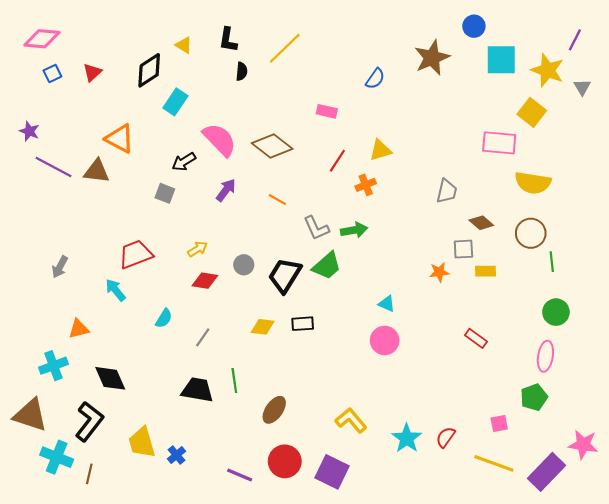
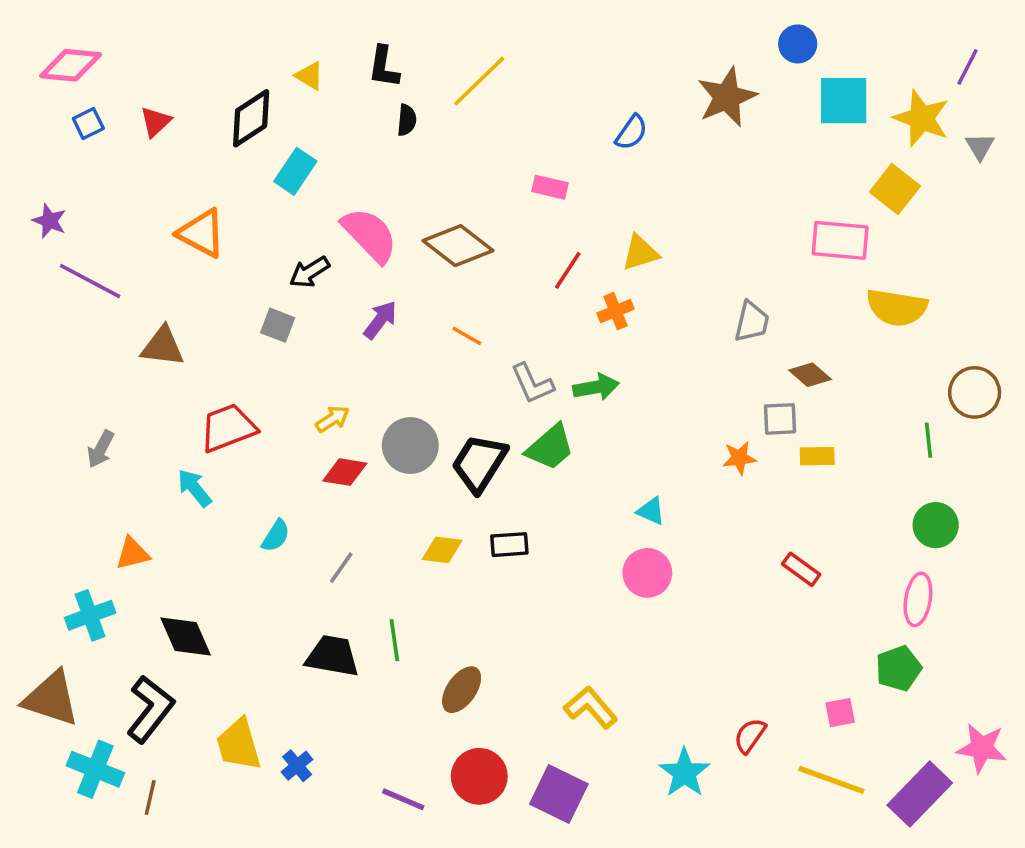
brown triangle: (97, 171) -> (163, 346), moved
brown circle: (531, 233) -> (975, 392), moved
gray circle: (244, 265) -> (410, 446), size x1.6
cyan star: (407, 438) -> (684, 773), moved

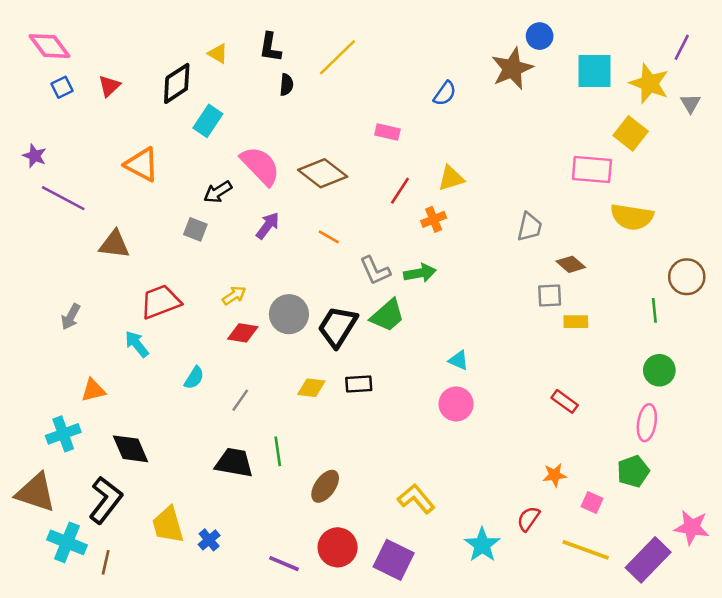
blue circle: (798, 44) -> (540, 36), moved
pink diamond: (71, 65) -> (49, 46), turned 48
orange star: (739, 458) -> (555, 475), moved
pink square: (840, 713) -> (592, 502), turned 35

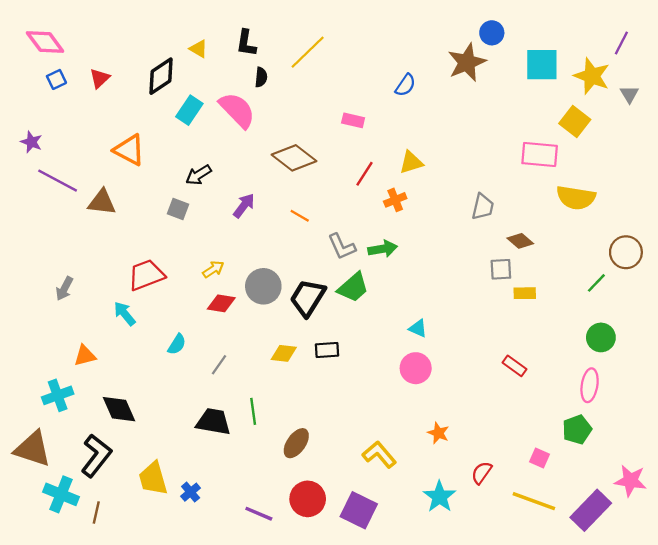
pink semicircle: (260, 166) -> (237, 110), moved
brown triangle: (114, 244) -> (102, 202), moved
green line: (654, 310) -> (596, 283), turned 50
orange star: (555, 475) -> (438, 433), moved, turned 30

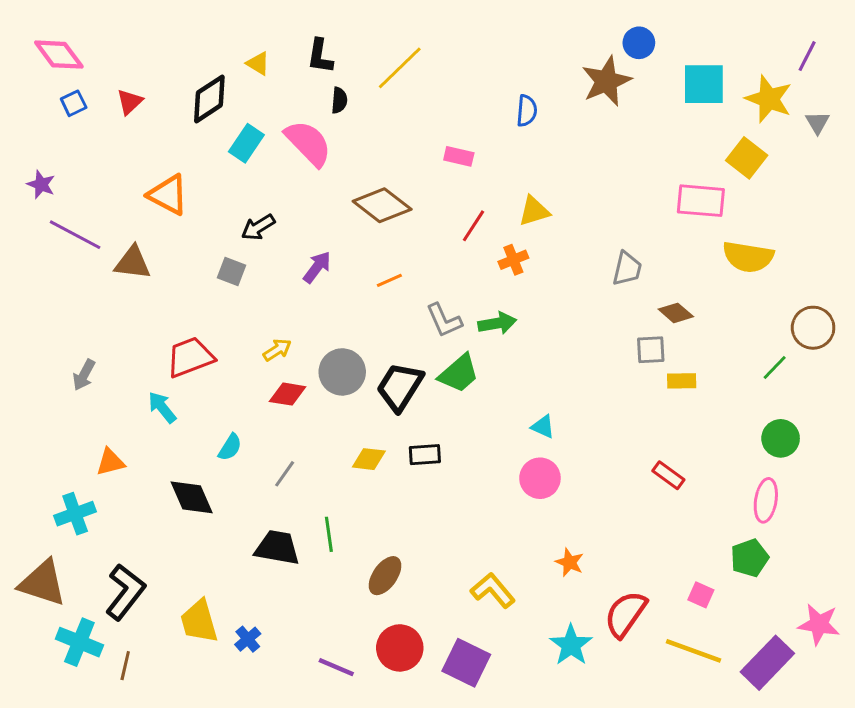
blue semicircle: (405, 85) -> (527, 111), turned -30
orange line: (300, 216) -> (389, 280), turned -54
black diamond: (119, 409) -> (192, 497), moved
red semicircle: (482, 473) -> (626, 614), size x1.6

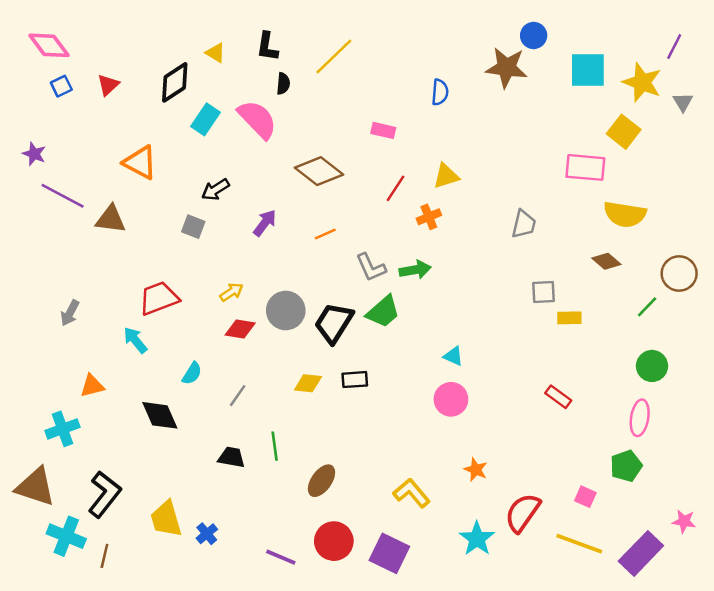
brown star: (606, 81) -> (506, 68), turned 30
brown diamond: (676, 313) -> (606, 261), moved
black trapezoid: (277, 548) -> (231, 457), size x0.7
pink star: (819, 624) -> (684, 521), size x0.7

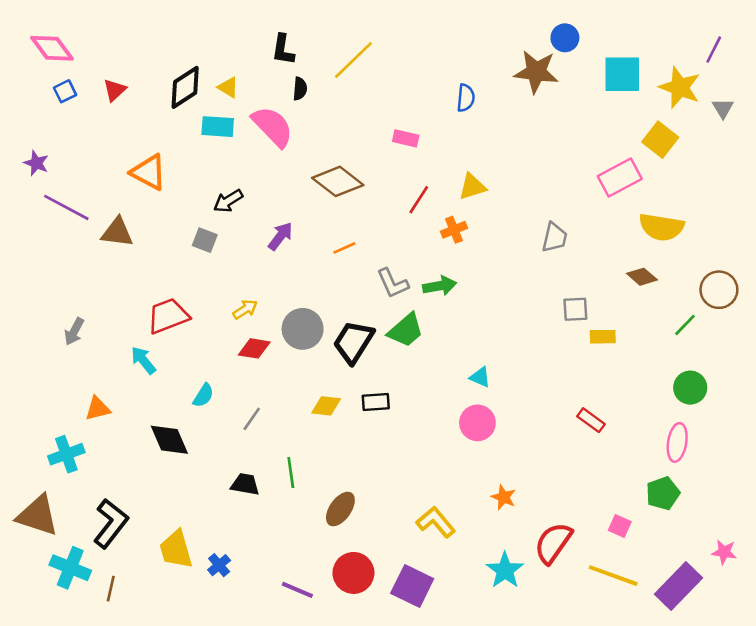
yellow triangle: (215, 53) -> (228, 87), moved
cyan rectangle: (206, 119) -> (218, 127), turned 60
pink rectangle: (585, 167) -> (620, 177), turned -33

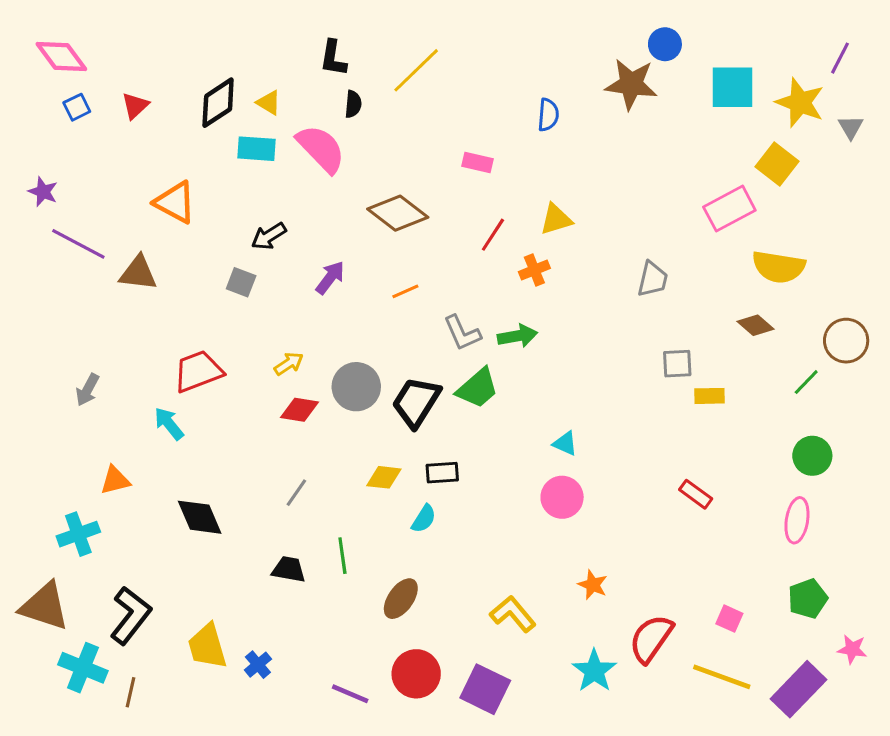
cyan semicircle: (203, 395) -> (424, 519), moved
green pentagon: (663, 493) -> (808, 599), moved

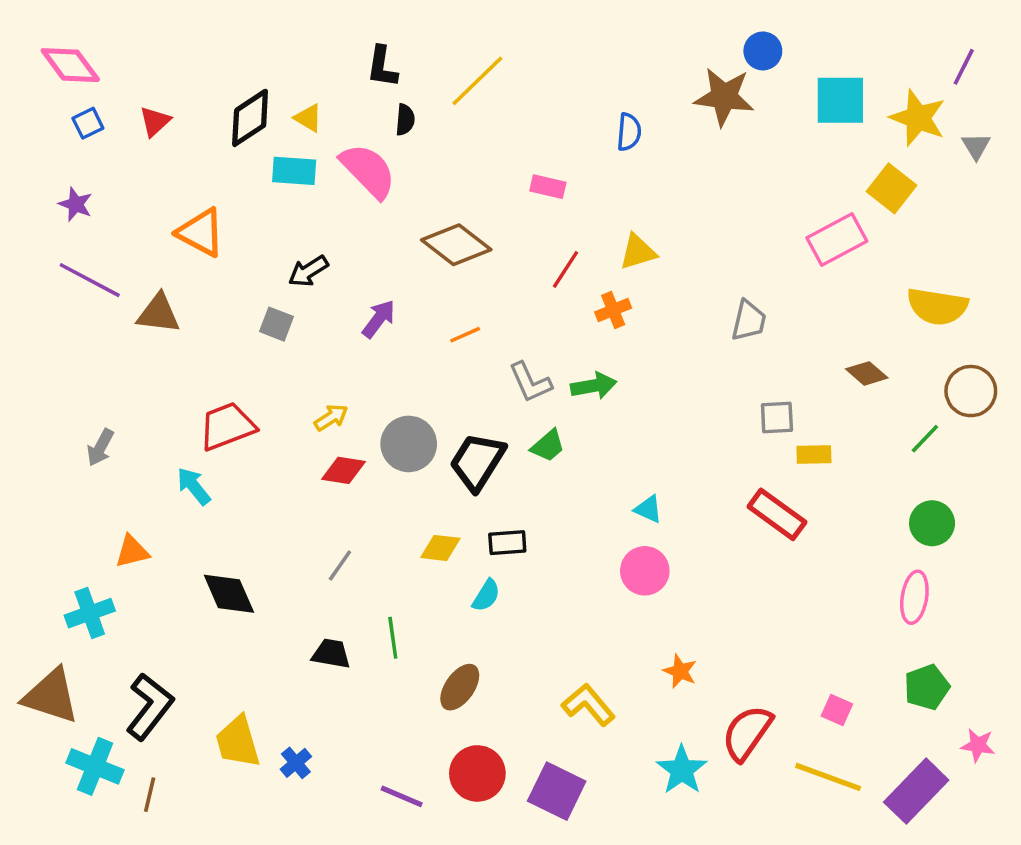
purple star: (43, 192) -> (76, 204), moved
yellow semicircle: (779, 267) -> (937, 306), moved
green trapezoid: (478, 388) -> (548, 446), size x0.7
red rectangle: (696, 494) -> (777, 514), moved, size x1.5

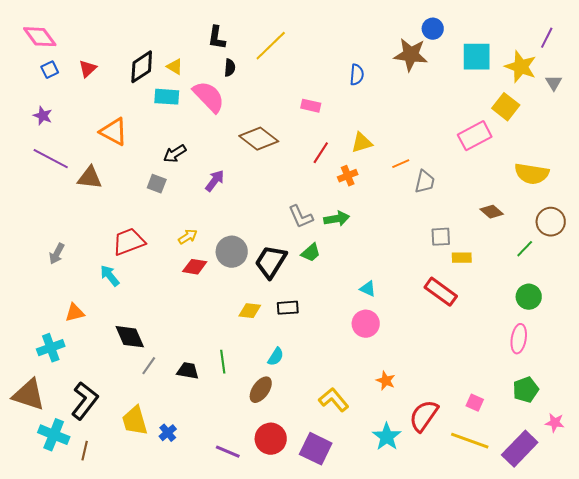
orange line: (465, 335) -> (401, 164), moved
gray line: (340, 566) -> (149, 366), moved
cyan semicircle: (486, 595) -> (276, 357), moved

